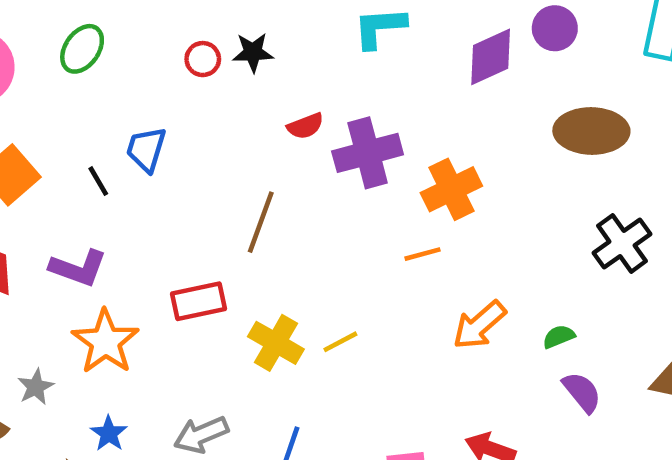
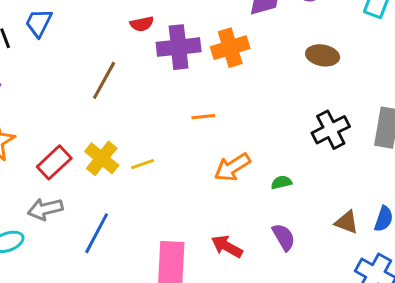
brown ellipse: (591, 131) -> (323, 55), size x0.7
orange cross: (451, 189) -> (230, 48), moved
red rectangle: (199, 301) -> (54, 162), moved, turned -40
purple semicircle: (582, 392) -> (284, 237), moved

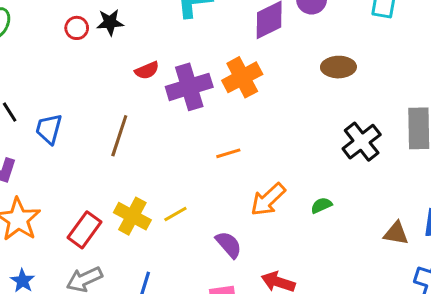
blue trapezoid: (39, 23) -> (49, 129), moved
purple semicircle: (284, 237) -> (229, 245), moved

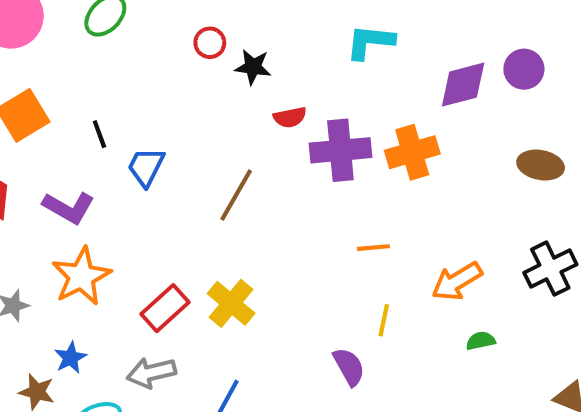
black star: (110, 22) -> (253, 67), moved
orange arrow: (268, 200) -> (457, 281), moved
yellow line: (175, 214) -> (384, 320), moved, turned -60

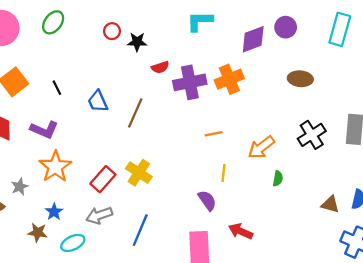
blue trapezoid: (146, 167) -> (98, 101), moved, turned -45
green semicircle: (481, 341) -> (278, 179), turned 119

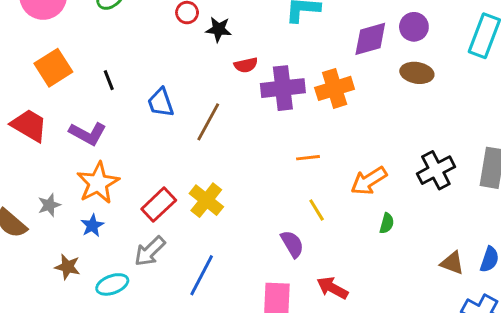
brown ellipse: (300, 79) -> (417, 73), moved
yellow line: (223, 173) -> (317, 210), turned -42
blue star: (54, 212) -> (92, 225), moved
gray arrow: (99, 215) -> (150, 251), turned -30

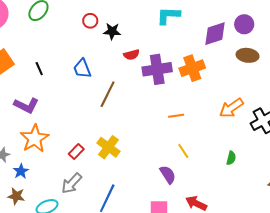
blue trapezoid: (161, 103) -> (82, 69), moved
orange arrow: (369, 181) -> (231, 108), moved
red rectangle: (159, 205) -> (76, 151), size x0.7
blue star: (92, 225) -> (21, 171), moved

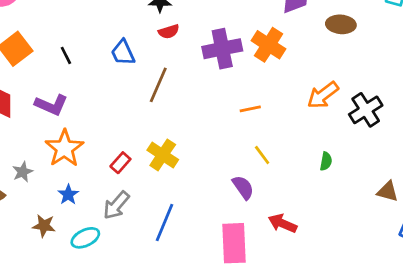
red semicircle: (131, 55) -> (169, 32), moved
orange cross: (192, 68) -> (269, 45), turned -35
blue star: (21, 171) -> (68, 195), moved

